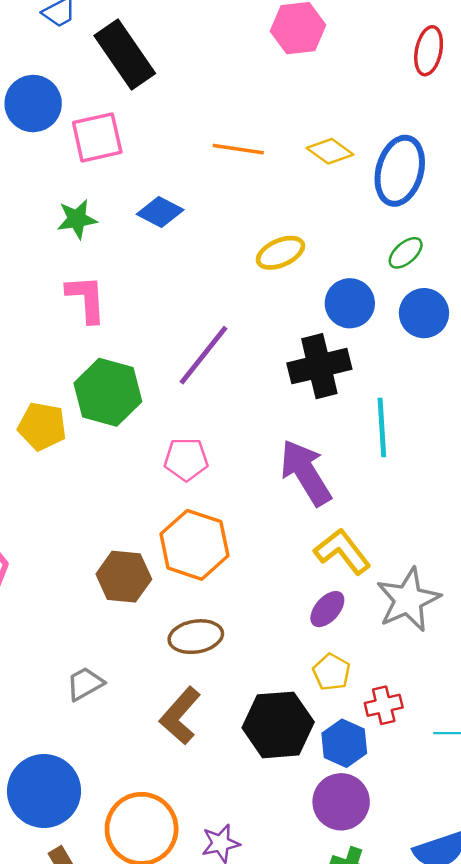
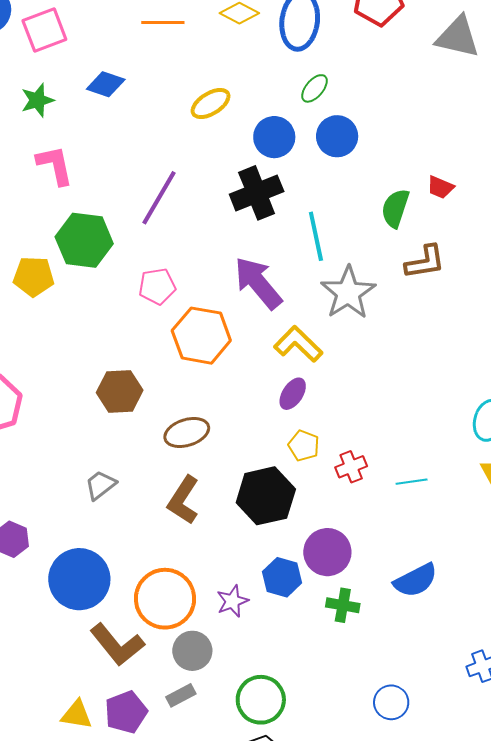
orange hexagon: (194, 545) -> (201, 336), moved
gray star: (408, 600) -> (348, 293), moved
blue hexagon: (344, 743) -> (282, 577), moved

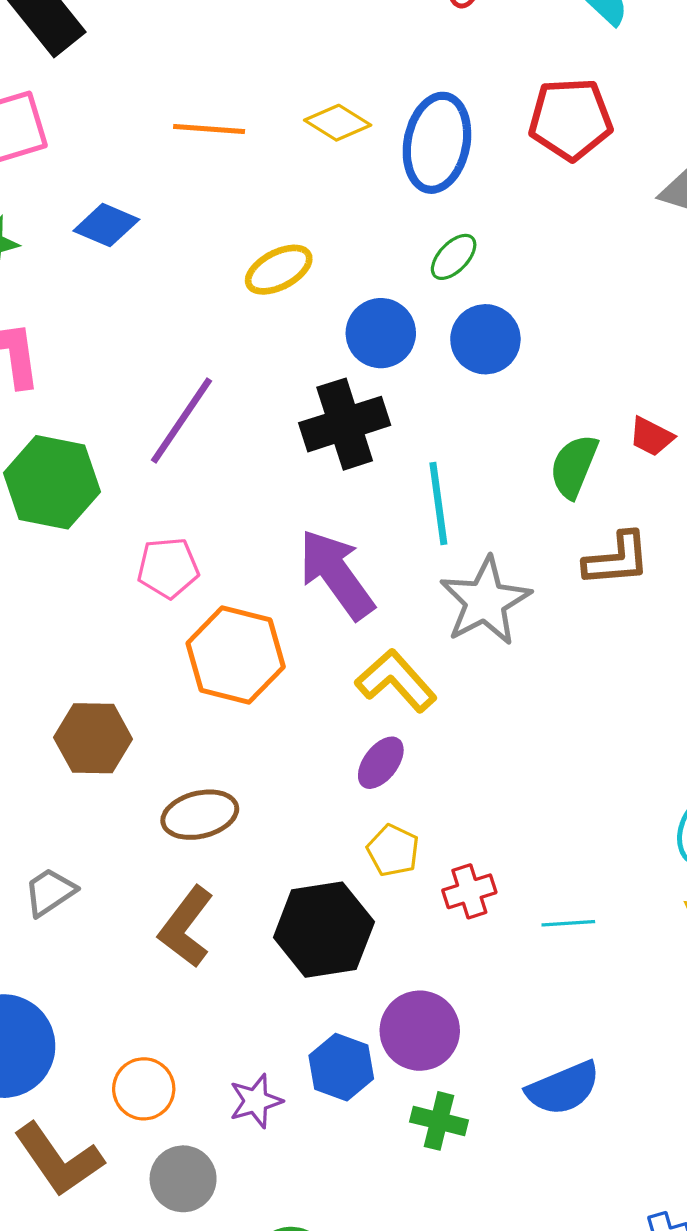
orange circle: (165, 599) -> (144, 1089), size x0.6

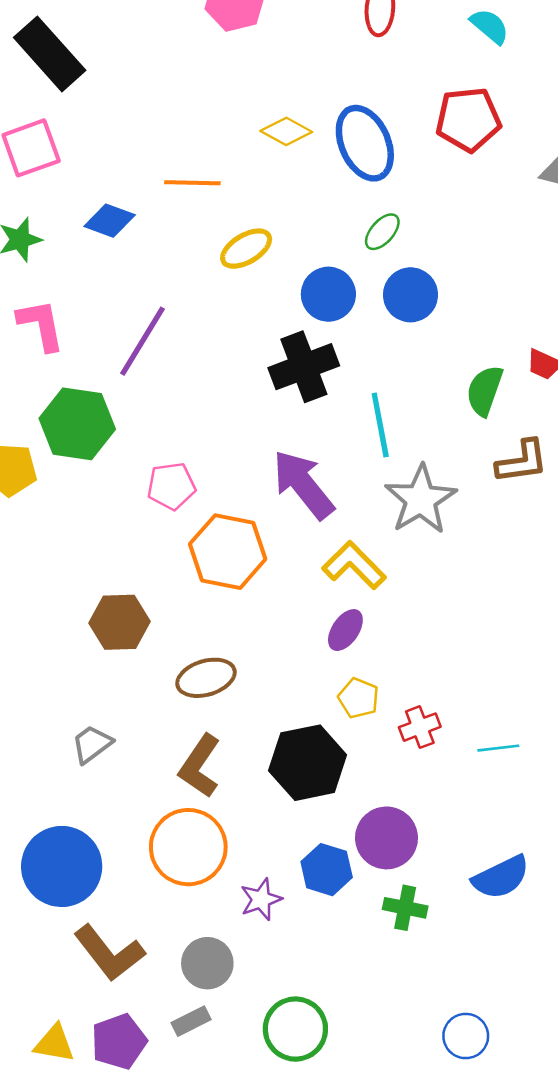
orange line: (209, 129) -> (192, 183), moved
blue ellipse: (437, 143) -> (365, 143), turned -32
purple line: (182, 420) -> (143, 341), moved
orange circle: (144, 1089) -> (188, 847), moved, size x1.6

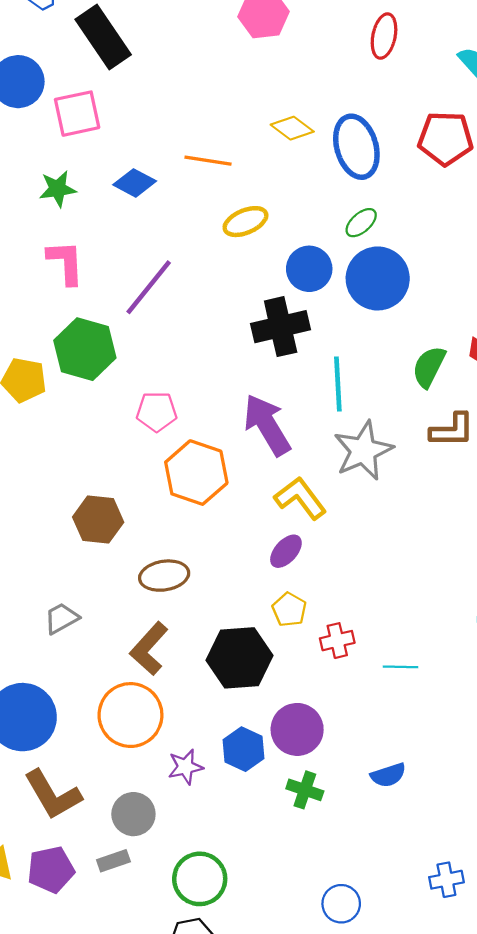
blue circle: (410, 295) -> (378, 278), size x1.4
blue semicircle: (501, 877) -> (388, 775), size x0.7

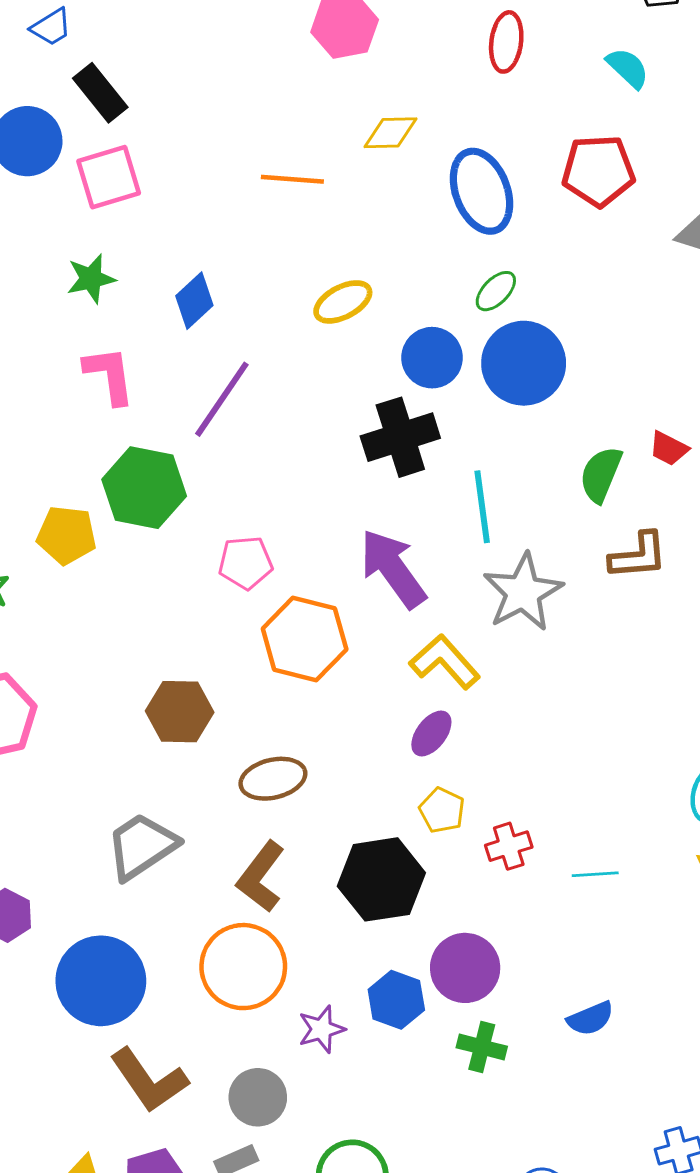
black rectangle: (103, 37) -> (100, 93), moved, size x0.7
yellow diamond: (292, 128) -> (391, 133), moved, turned -33
orange line: (208, 161) -> (292, 179), moved
blue diamond: (135, 183) -> (194, 301), moved, turned -66
gray trapezoid: (61, 618) -> (142, 846), size x1.6

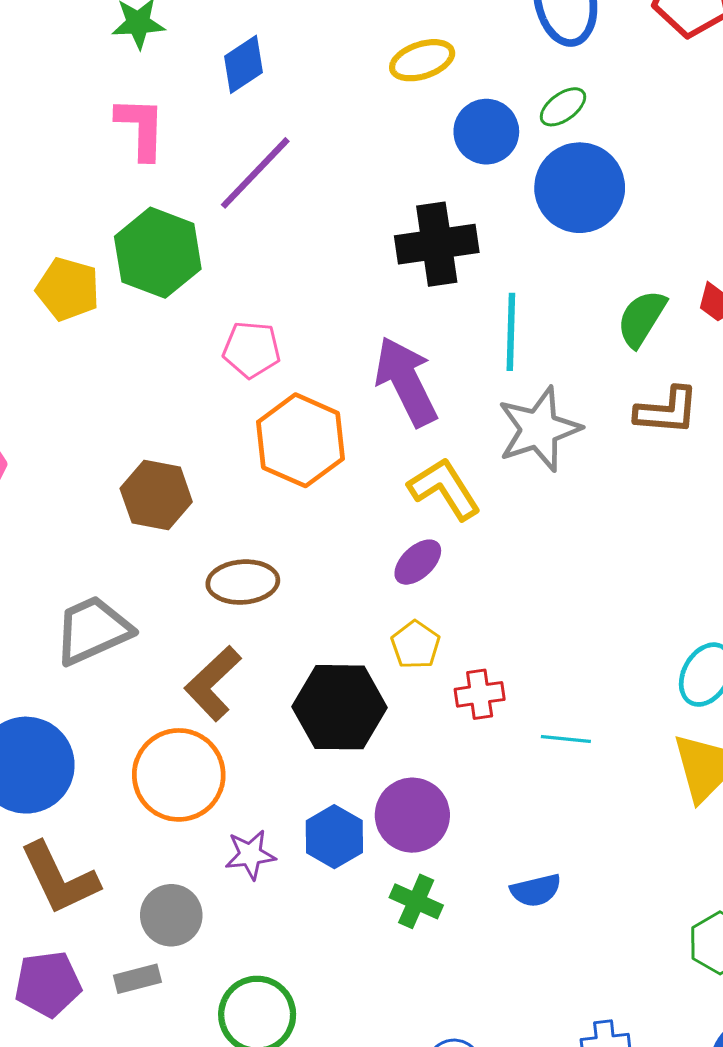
yellow ellipse: (343, 302) -> (422, 60), moved
blue circle: (432, 358) -> (486, 132), moved

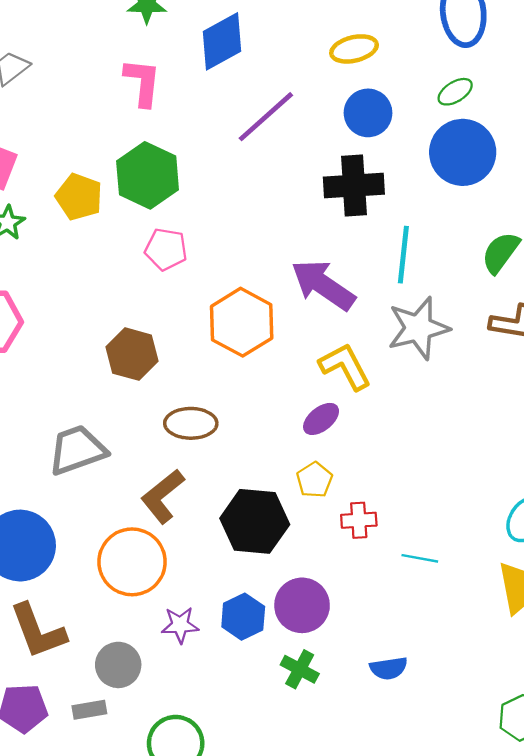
blue diamond: (243, 64) -> (222, 41), size x1.4
blue circle: (486, 132) -> (368, 113), moved
purple line: (255, 173) -> (266, 117), moved
pink pentagon: (252, 350) -> (166, 249), moved
purple arrow: (406, 381) -> (323, 285), turned -34

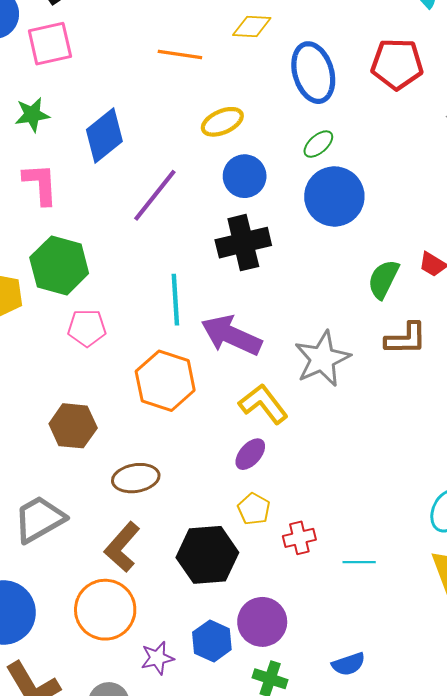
cyan line: (403, 255) -> (175, 300), moved

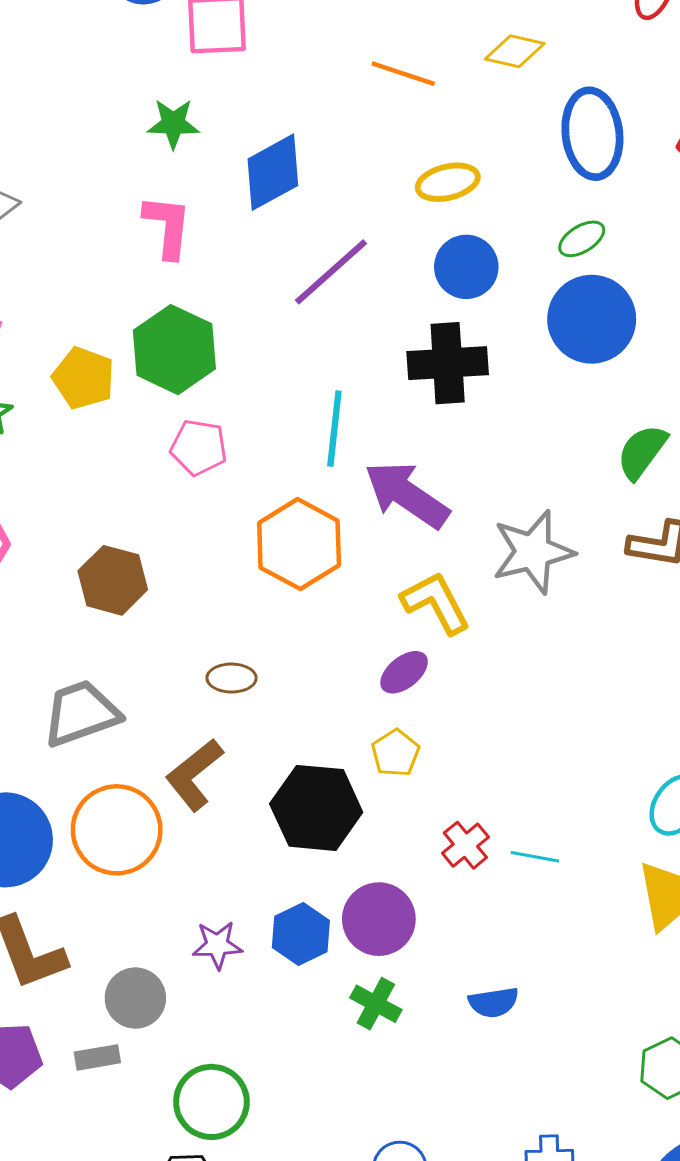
brown hexagon: (73, 426) -> (113, 580), moved
brown ellipse: (136, 478) -> (232, 678), size x0.7
red cross: (299, 538) -> (465, 845), moved, turned -36
orange circle: (105, 610) -> (117, 830), moved

